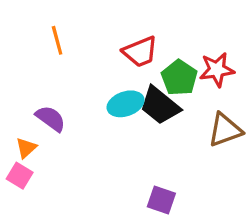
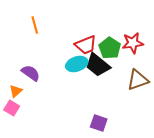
red trapezoid: (140, 52) -> (86, 45), moved

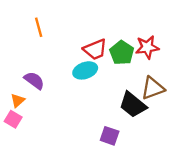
black trapezoid: (98, 65) -> (133, 105), moved

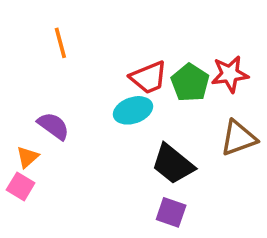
black trapezoid: (133, 105) -> (173, 164), moved

